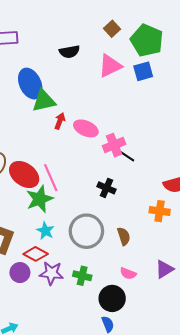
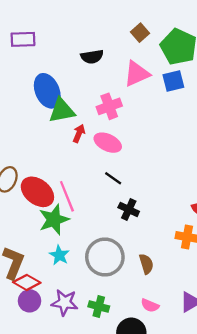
pink cross: (114, 145) -> (109, 106), moved
black line: (127, 156) -> (113, 178), moved
red diamond: (36, 254) -> (27, 282), moved

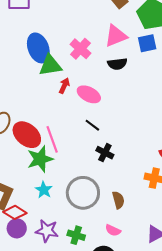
black semicircle: (92, 57) -> (117, 64), moved
pink cross: (109, 106) -> (80, 49), moved, turned -30
pink semicircle: (150, 305) -> (113, 230), moved

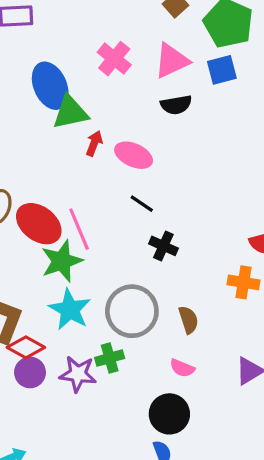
pink cross: (80, 49) -> (114, 59), moved
cyan star: (44, 190) -> (70, 310), size x1.5
green cross: (76, 235) -> (110, 358), moved, turned -30

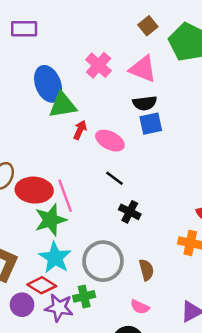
pink triangle: (172, 61) -> (143, 69), turned 44
blue square: (222, 70) -> (151, 124), moved
red ellipse: (39, 224) -> (34, 190), turned -36
red diamond: (26, 347) -> (42, 285), moved

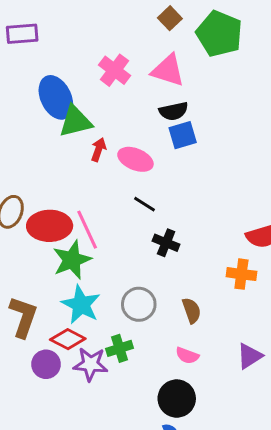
gray circle: (103, 261) -> (139, 304), size x0.7

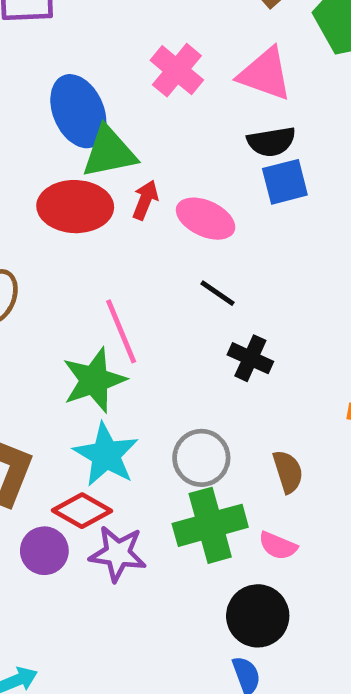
red ellipse: (50, 226) -> (75, 207), moved
green cross: (120, 348) -> (210, 525), moved, size x1.6

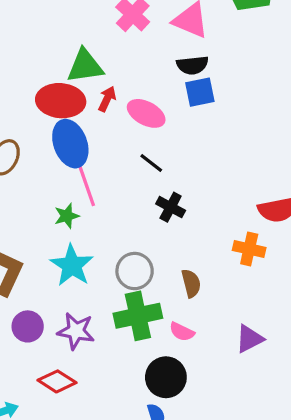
blue ellipse: (78, 111) -> (70, 144), moved
green star: (94, 380) -> (67, 216), size x0.6
red diamond: (82, 511) -> (57, 381), moved

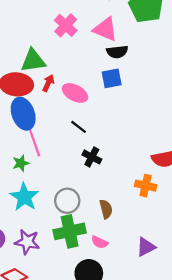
black semicircle: (192, 65) -> (117, 52), moved

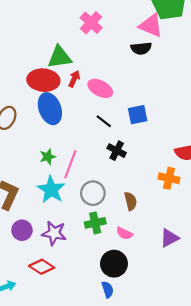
pink triangle: (105, 29) -> (151, 26), moved
blue square: (112, 78) -> (138, 115), moved
pink line: (34, 142) -> (70, 164), moved, turned 40
green cross: (70, 231) -> (95, 223), size x0.7

